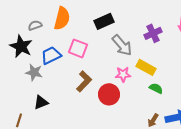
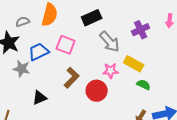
black triangle: (41, 102) -> (40, 98), moved

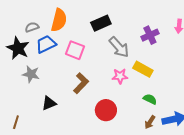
blue trapezoid: (39, 52) -> (46, 44), moved
green semicircle: (144, 85) -> (150, 99), moved
red circle: (97, 91) -> (106, 110), moved

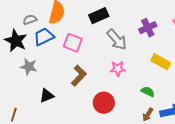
yellow rectangle: (143, 69) -> (161, 62), moved

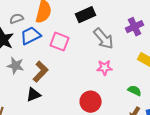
brown L-shape: (79, 76) -> (41, 72), moved

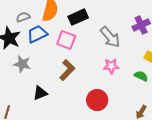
black rectangle: (86, 15) -> (78, 17), moved
brown L-shape: (41, 72) -> (67, 70), moved
green semicircle: (135, 91) -> (141, 76), moved

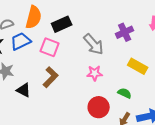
green semicircle: (141, 76) -> (125, 93), moved
black triangle: (40, 93) -> (24, 90), moved, turned 49
red circle: (97, 100) -> (99, 107), moved

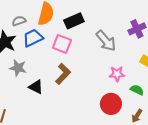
pink star: (95, 73) -> (117, 74), moved

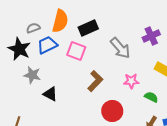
brown L-shape: (63, 74) -> (95, 81), moved
red circle: (111, 104) -> (112, 111), moved

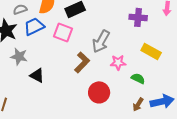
purple cross: (151, 36) -> (138, 17), turned 30
gray arrow: (120, 48) -> (101, 41), moved, turned 70

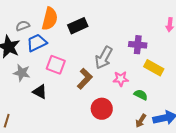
purple cross: (138, 17) -> (138, 45), moved
pink square: (63, 32) -> (56, 65), moved

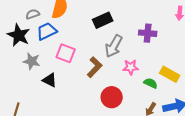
black rectangle: (78, 26) -> (103, 20), moved
yellow rectangle: (154, 68) -> (170, 74), moved

